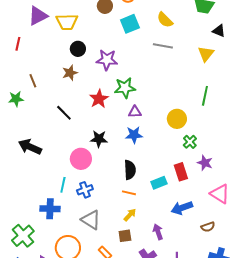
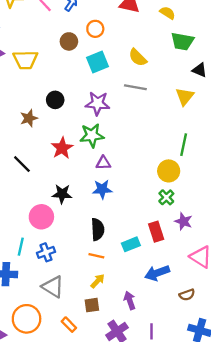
black circle: (78, 49) -> (55, 100), moved
purple star: (107, 60) -> (98, 103), moved
yellow circle: (177, 119) -> (169, 171), moved

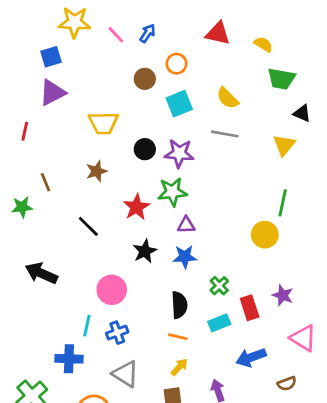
yellow trapezoid: (25, 60) -> (103, 123), moved
black circle: (55, 100) -> (145, 149), moved
black star: (62, 194) -> (145, 251), moved, turned -30
green cross: (166, 197) -> (219, 286), moved

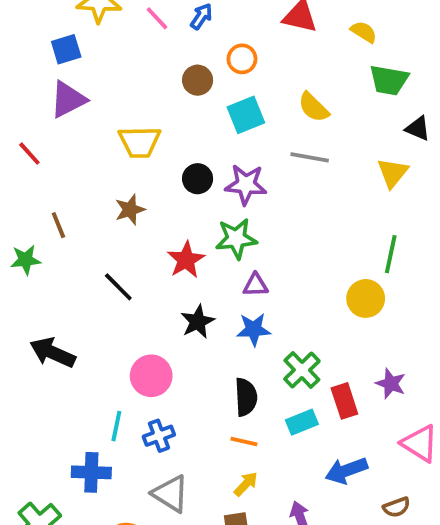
red line: (25, 131) -> (29, 154), turned -54
green cross: (219, 286) -> (302, 370), size x1.4

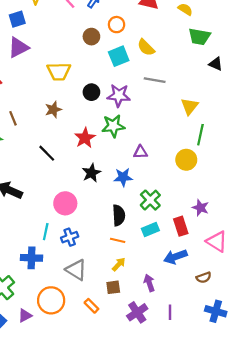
yellow semicircle: (313, 107) -> (146, 47), moved
yellow triangle: (393, 173) -> (190, 106), moved
purple triangle: (256, 285) -> (140, 152), moved
red rectangle: (344, 401) -> (181, 226), moved

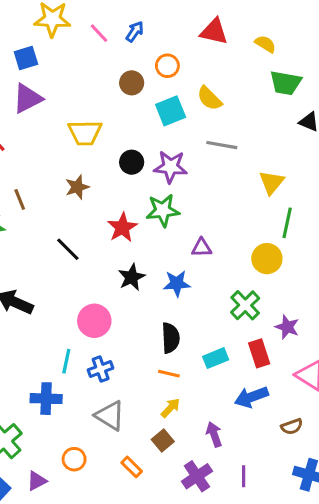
green cross: (150, 200) -> (245, 305), moved
brown square: (113, 287) -> (163, 441), turned -32
orange circle: (51, 300) -> (74, 459), size x0.6

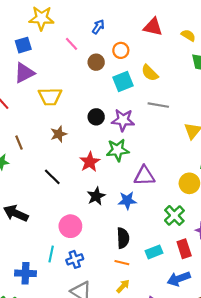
pink line: (99, 33) -> (71, 44), moved
yellow trapezoid: (85, 133) -> (50, 96), moved
purple triangle: (202, 248) -> (144, 176), size x1.5
blue cross: (46, 399) -> (25, 273), moved

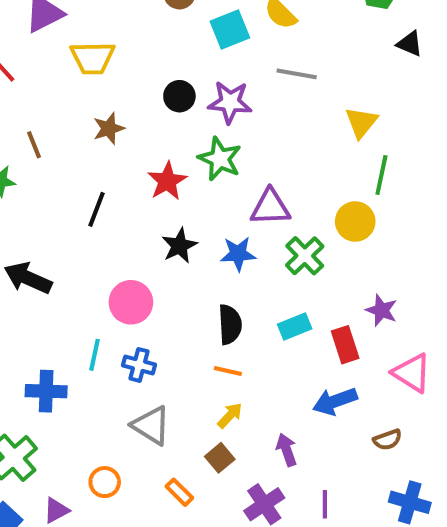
green star: (118, 150) -> (220, 159), turned 30
black line: (52, 177) -> (97, 209), turned 66
green cross: (174, 215) -> (305, 256), moved
cyan rectangle: (154, 252) -> (295, 327), moved
blue cross: (75, 259) -> (139, 365), turned 35

